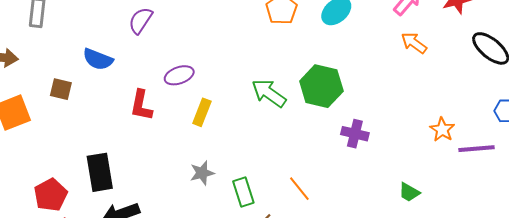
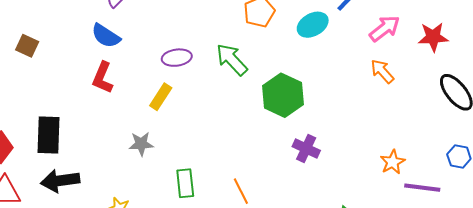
blue semicircle: (98, 59) -> (106, 36), moved
purple ellipse: (179, 75) -> (177, 58), moved
green arrow: (269, 93) -> (232, 59), moved
gray star: (202, 173) -> (141, 144), moved

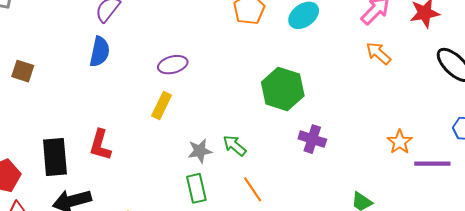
blue semicircle: (106, 36) -> (100, 52), turned -104
green arrow: (232, 59) -> (235, 145), moved, size x0.7
red L-shape: (103, 78) -> (100, 145), moved
gray star: (141, 144) -> (200, 151), moved

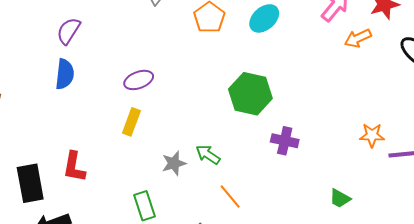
orange arrow: (378, 53) -> (358, 38), moved, turned -60
orange star: (400, 142) -> (372, 135), turned -30
green rectangle: (196, 188) -> (144, 206), moved

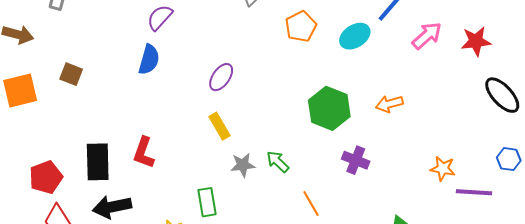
orange arrow: (358, 38) -> (389, 104), moved
purple ellipse: (139, 80) -> (221, 77), turned -44
yellow rectangle: (131, 122) -> (219, 126), moved, turned -60
orange line: (230, 196) -> (311, 203), moved

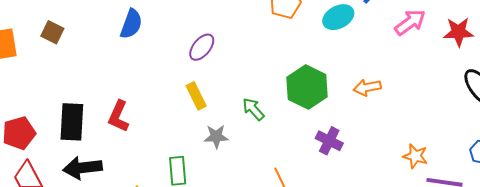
green arrow: (278, 162) -> (253, 109), moved

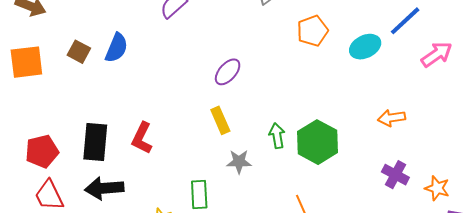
blue semicircle: (131, 24) -> (117, 48), moved
green hexagon: (307, 87) -> (318, 142), moved
green arrow: (253, 109) -> (277, 136), turned 30
purple cross: (329, 141) -> (395, 175), moved

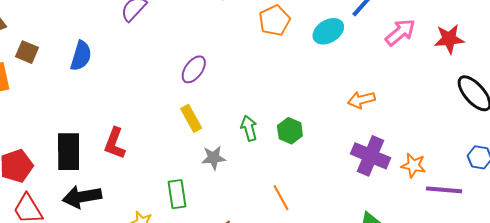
brown square: (79, 52) -> (27, 52), moved
green hexagon: (318, 142) -> (290, 131), size x0.6
purple cross: (395, 175) -> (371, 156), size x1.4

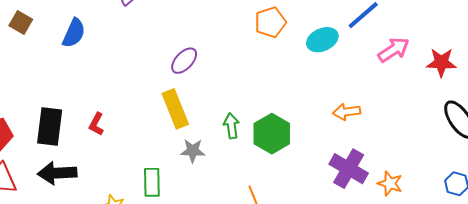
yellow rectangle: (191, 118) -> (175, 109), size x1.4
green hexagon: (290, 131) -> (272, 134), size x1.5
red L-shape: (115, 143) -> (96, 124), size x0.7

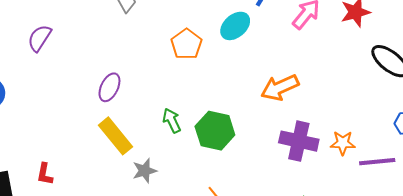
orange pentagon: (270, 22) -> (186, 44), moved
orange arrow: (347, 112) -> (280, 87), size x1.4
green arrow: (231, 126) -> (172, 121), moved

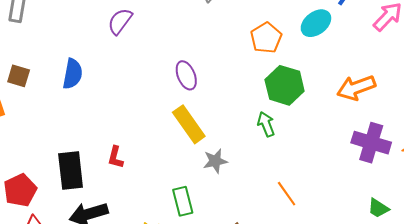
purple ellipse: (109, 87) -> (186, 75), turned -52
green arrow: (172, 121) -> (266, 124), moved
green hexagon: (215, 131) -> (285, 85), moved

